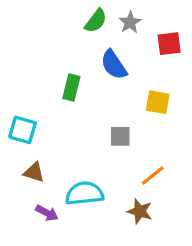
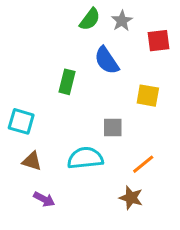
cyan semicircle: (84, 193) -> (85, 158), moved

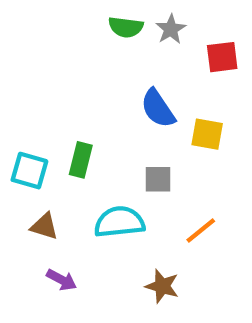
green semicircle: (90, 19) -> (126, 27), turned 60
blue semicircle: (107, 60) -> (158, 108), moved
green rectangle: (67, 82) -> (81, 160), moved
brown star: (131, 198) -> (162, 286), moved

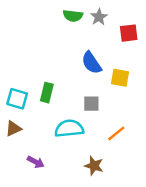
brown triangle: (44, 226) -> (13, 129), moved, turned -42

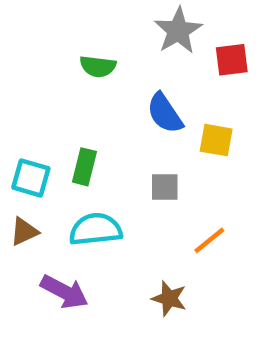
green semicircle: (73, 16) -> (98, 66), moved
gray star: (99, 17) -> (178, 31), size x1.5
cyan semicircle: (69, 129) -> (96, 229), moved
purple arrow: (36, 162) -> (64, 292), size x1.5

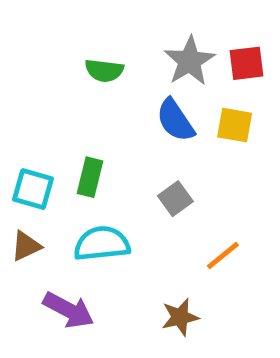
gray star: (178, 31) -> (190, 61), moved
yellow square: (216, 140) -> (235, 125), moved
gray square: (165, 187) -> (175, 199), turned -36
brown star: (169, 298) -> (180, 317), turned -30

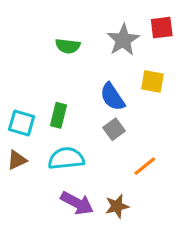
red square: (247, 63) -> (162, 28), moved
blue semicircle: (175, 120) -> (112, 97), moved
purple arrow: (69, 310) -> (77, 203), moved

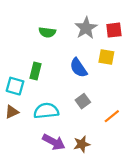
red square: (162, 28) -> (114, 30), moved
green rectangle: (59, 115) -> (35, 71), moved
gray square: (114, 129) -> (83, 101), moved
orange line: (145, 166) -> (112, 116), moved

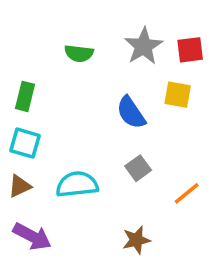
green rectangle: (35, 71) -> (25, 96), moved
purple arrow: (54, 142) -> (32, 236), moved

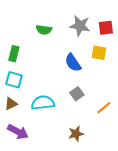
gray star: (144, 46) -> (80, 26), turned -30

